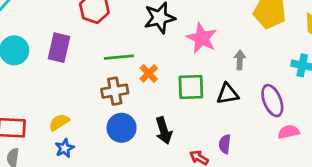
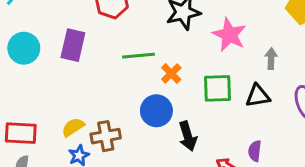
brown cross: (115, 91) -> (106, 136), moved
blue circle: (122, 128) -> (156, 111), moved

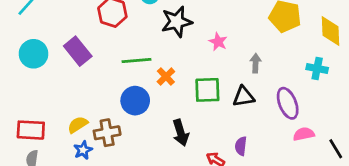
pink star: (229, 35) -> (218, 42), size x0.6
purple rectangle: (73, 45) -> (78, 51), turned -52
blue circle: (156, 111) -> (135, 101), moved

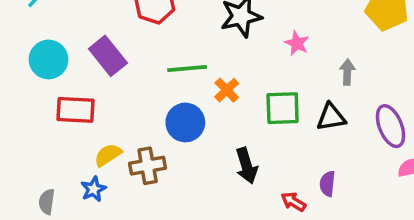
red rectangle: (31, 130) -> (76, 110), moved
blue star: (83, 150) -> (94, 189), moved

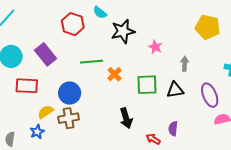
blue circle: (185, 122) -> (70, 93), moved

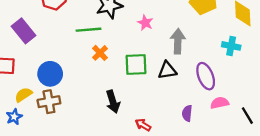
green line: (92, 62) -> (88, 30), moved
gray arrow: (185, 64) -> (178, 41), size x1.5
purple semicircle: (173, 129) -> (187, 113), moved

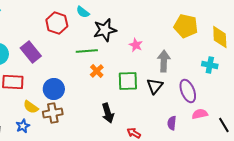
black triangle: (167, 70) -> (155, 86), turned -42
yellow semicircle: (23, 95) -> (31, 107), turned -112

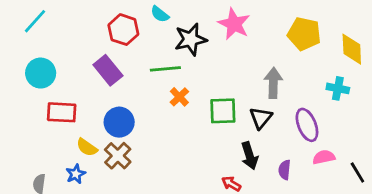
pink star: (136, 45) -> (234, 24), moved, size x1.6
purple rectangle: (31, 52) -> (108, 70), moved
brown cross: (53, 113) -> (118, 156), turned -36
black arrow: (108, 113) -> (250, 156), moved

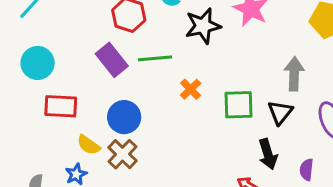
green line: (165, 69) -> (155, 58), moved

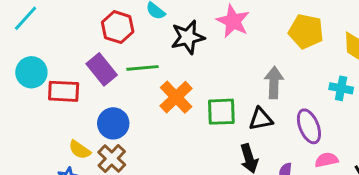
orange cross: (191, 89) -> (176, 97), size x1.6
red rectangle: (61, 106) -> (64, 91), moved
black triangle: (280, 112) -> (261, 119), turned 40

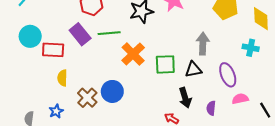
blue circle: (113, 123) -> (112, 91), moved
yellow semicircle: (80, 150) -> (62, 78), moved, turned 56

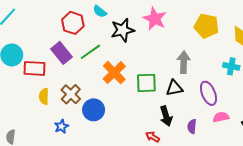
green line: (109, 33) -> (90, 52), turned -30
brown cross: (87, 98) -> (71, 94), moved
blue star: (56, 111) -> (61, 126), moved

